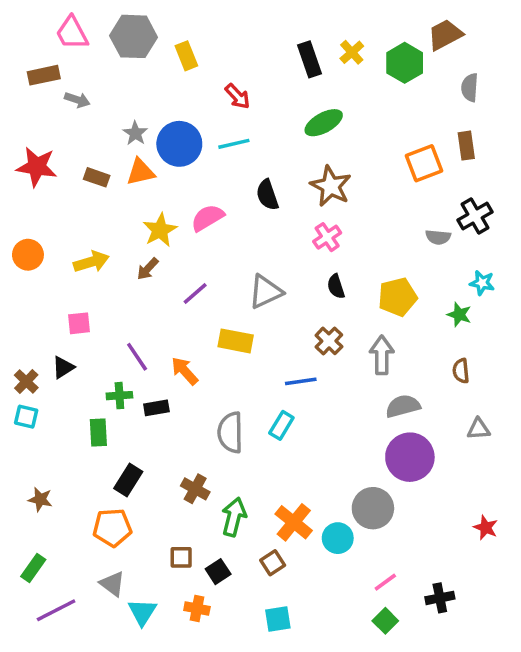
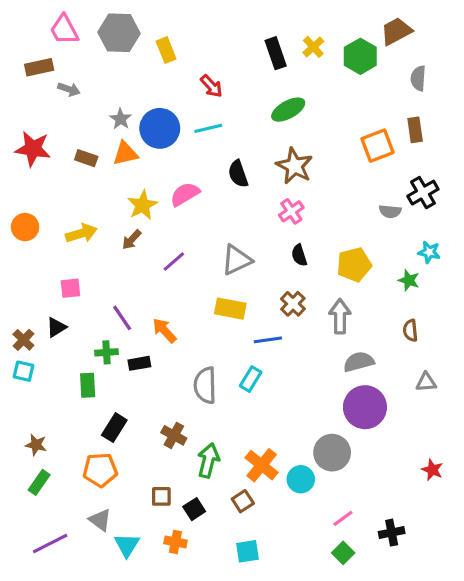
yellow rectangle: (236, 341) -> (230, 309), moved
green rectangle: (33, 568) -> (39, 482), moved

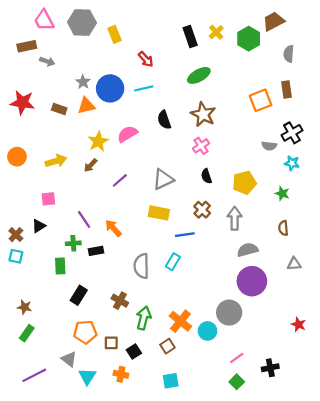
cyan star: (429, 252) -> (292, 163), moved
orange pentagon: (100, 470) -> (85, 332), moved

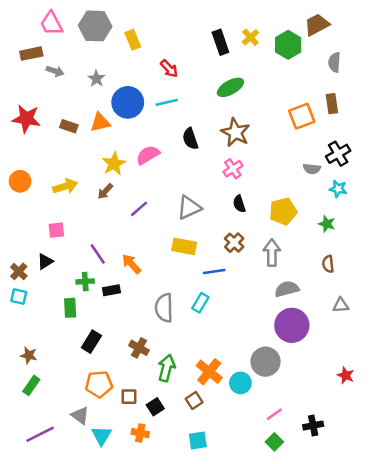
gray star: (83, 82) -> (96, 79), moved

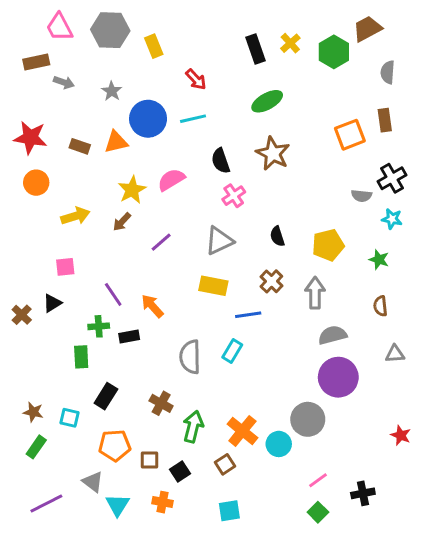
pink cross: (233, 169) -> (234, 196), moved
orange circle: (20, 181) -> (36, 183), moved
cyan square: (19, 296) -> (70, 418), moved

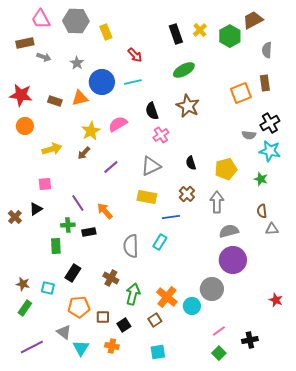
cyan star: (392, 219) -> (270, 151), size x1.5
gray triangle: (395, 354) -> (272, 229), moved

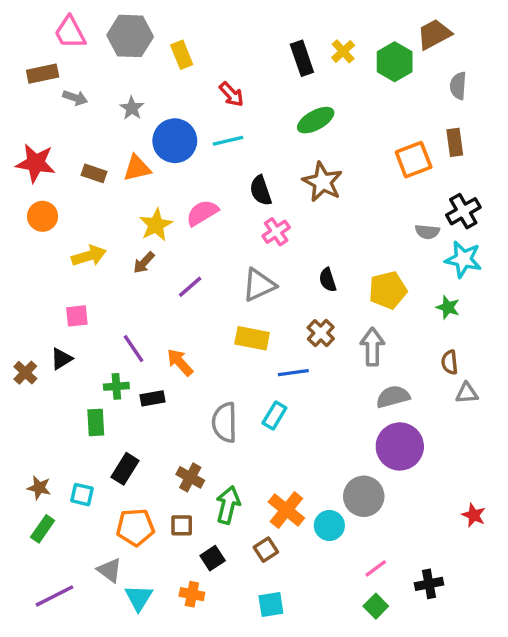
brown square: (103, 317) -> (182, 525), moved

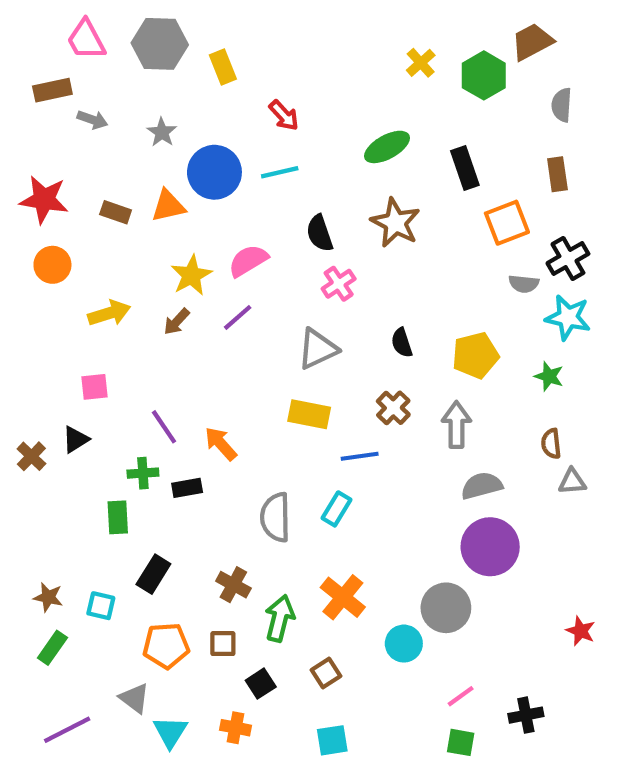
black rectangle: (302, 58) -> (465, 168), moved
orange square: (414, 160) -> (507, 223), moved
purple line: (190, 287) -> (238, 317), moved
orange cross: (286, 510) -> (343, 597), moved
green square: (376, 606) -> (461, 742), turned -35

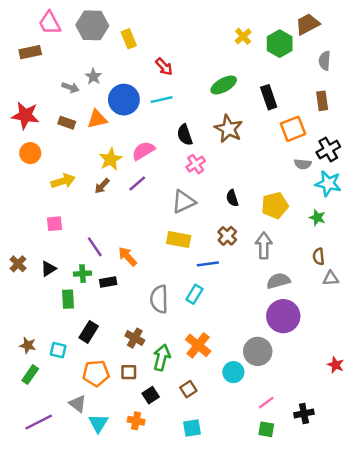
gray arrow: (92, 120) -> (70, 87), moved
black triangle: (76, 439) -> (48, 269), moved

